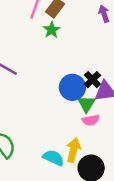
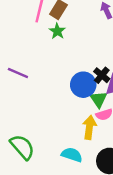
yellow arrow: (73, 150) -> (89, 127), moved

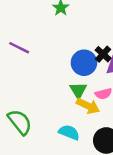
green triangle: (98, 99) -> (78, 90), moved
yellow arrow: (89, 127) -> (88, 106), turned 105

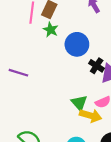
blue circle: (84, 63) -> (77, 44), moved

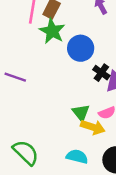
green star: (51, 30) -> (52, 31), size x1.5

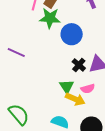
green star: (52, 31) -> (50, 18), turned -30
black cross: (101, 73) -> (79, 65), moved

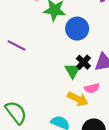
green triangle: (67, 86) -> (73, 71), moved

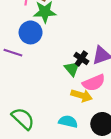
blue circle: (77, 29) -> (31, 32), moved
pink semicircle: (92, 88) -> (94, 83), size x1.5

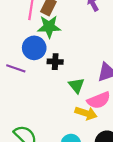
black cross: (81, 58) -> (55, 62), moved, turned -32

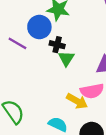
green triangle: (76, 85) -> (66, 58), moved

